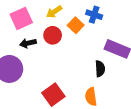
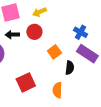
blue cross: (94, 15) -> (81, 32), moved
orange square: (76, 25) -> (54, 52), moved

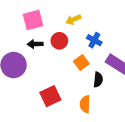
yellow arrow: (40, 12) -> (73, 20), moved
blue cross: (81, 32) -> (94, 40), moved

